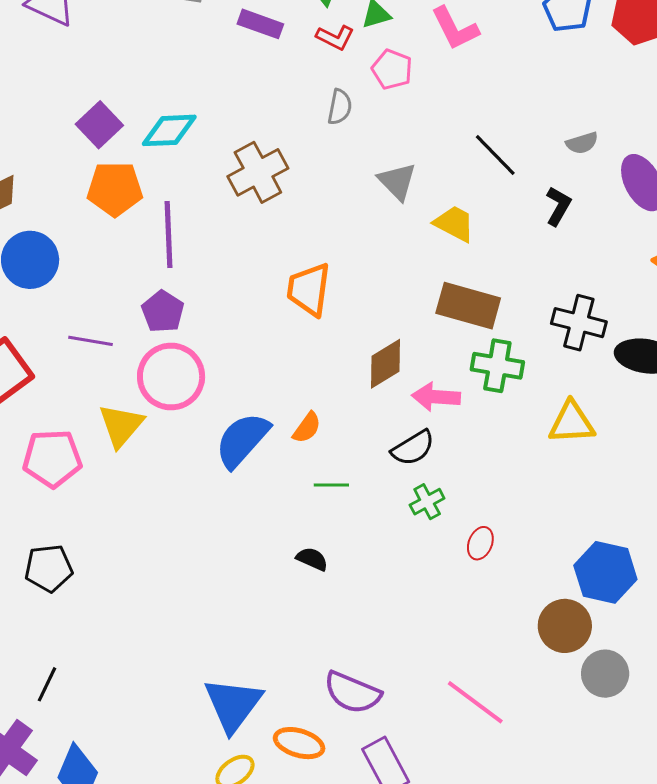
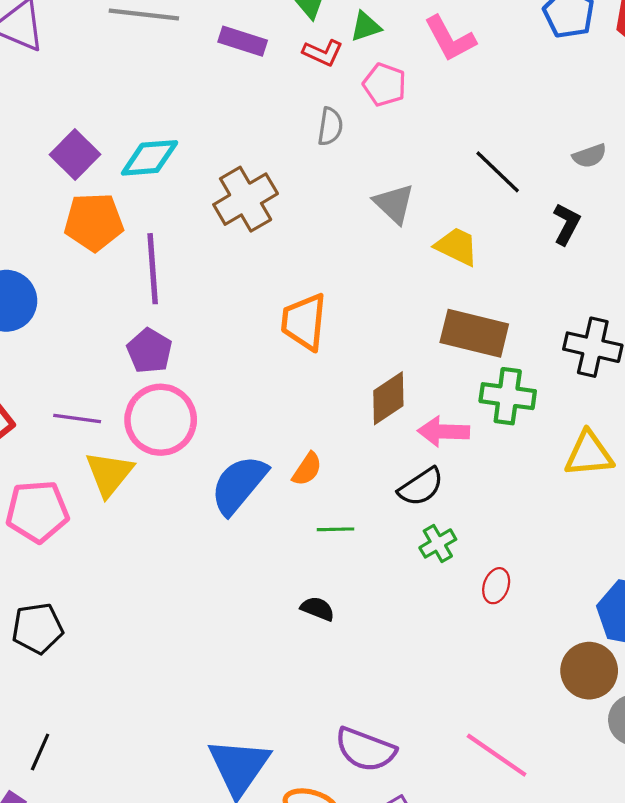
purple line: (90, 341) -> (77, 419), moved

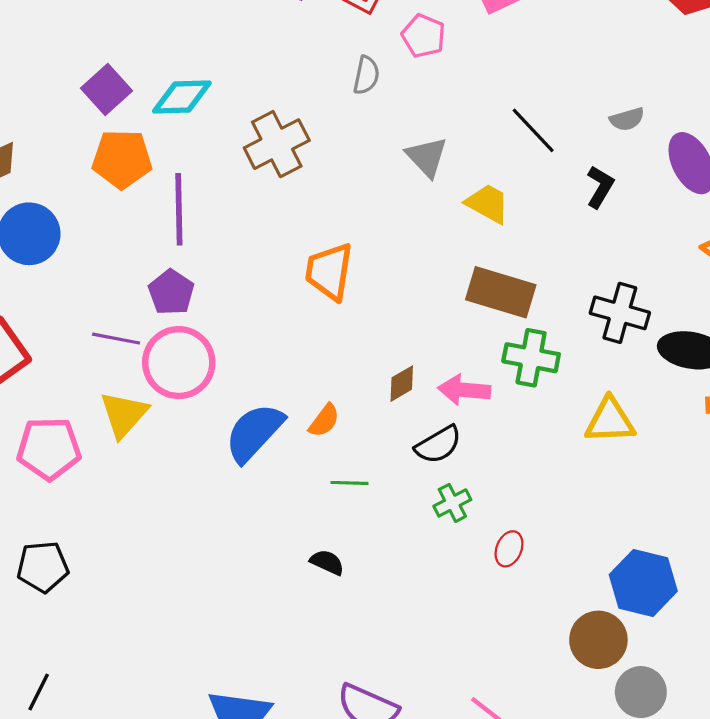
brown diamond: (388, 398) -> (402, 384), moved, size x0.7
purple line: (77, 419) -> (116, 339), moved

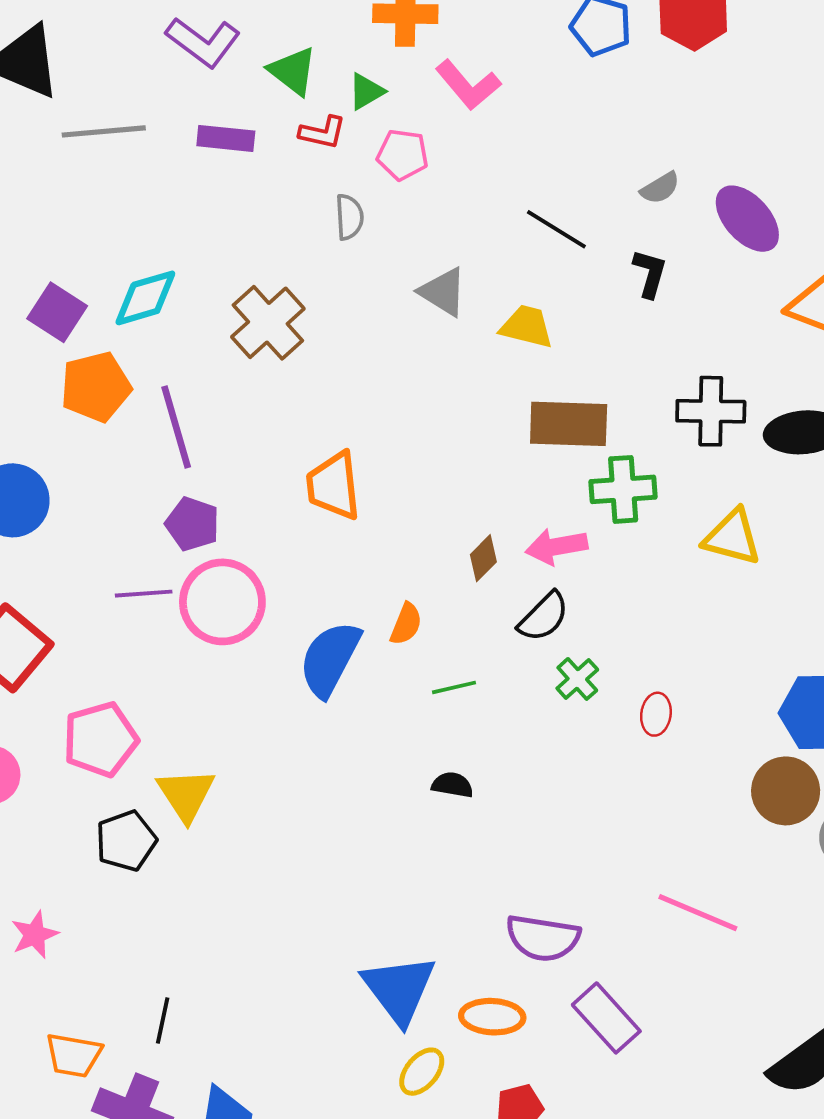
orange trapezoid: (329, 271) -> (334, 486), moved
yellow triangle: (124, 414) -> (186, 795), moved
yellow triangle: (610, 421) -> (732, 537), turned 32
black pentagon: (43, 567) -> (126, 841), moved

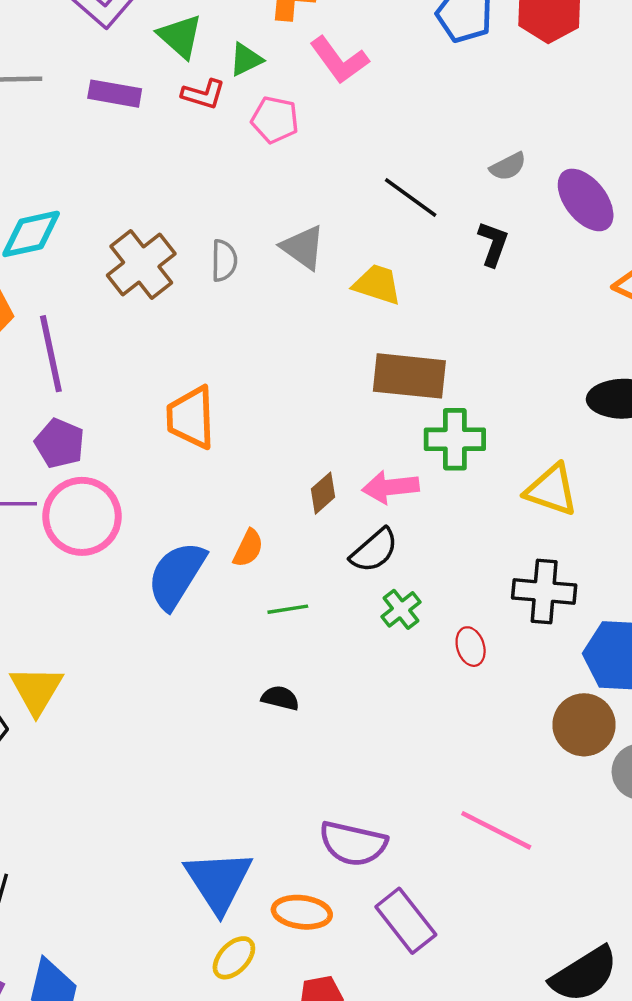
gray semicircle: (349, 217) -> (224, 261), moved
black cross: (711, 411) -> (544, 591), moved
red ellipse: (656, 714) -> (471, 647), turned -30

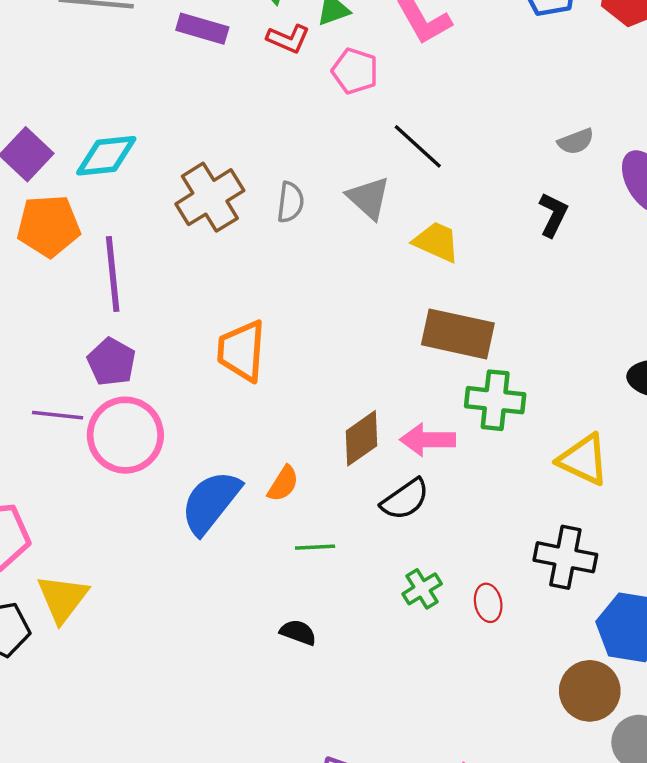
black line: (411, 197) -> (418, 146), moved
brown diamond: (323, 493) -> (361, 438), size x1.4
green cross: (401, 609) -> (422, 589), moved

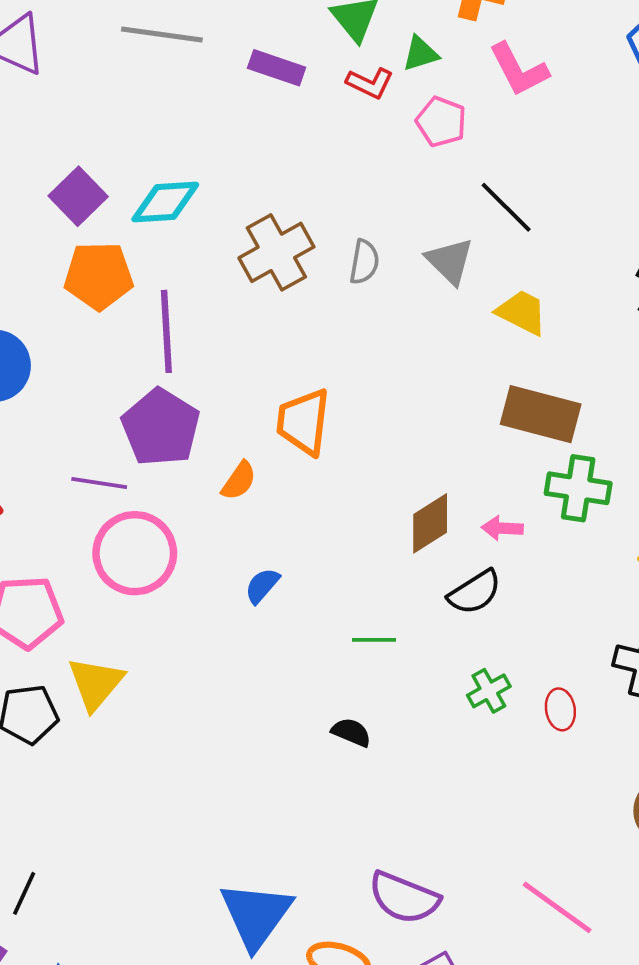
purple pentagon: (111, 362) -> (161, 427), size x1.5
pink circle: (125, 435) -> (135, 553), moved
pink arrow: (428, 440) -> (502, 528), size x0.7
orange semicircle: (283, 484) -> (239, 481), moved
blue semicircle: (211, 502) -> (262, 586), size x0.5

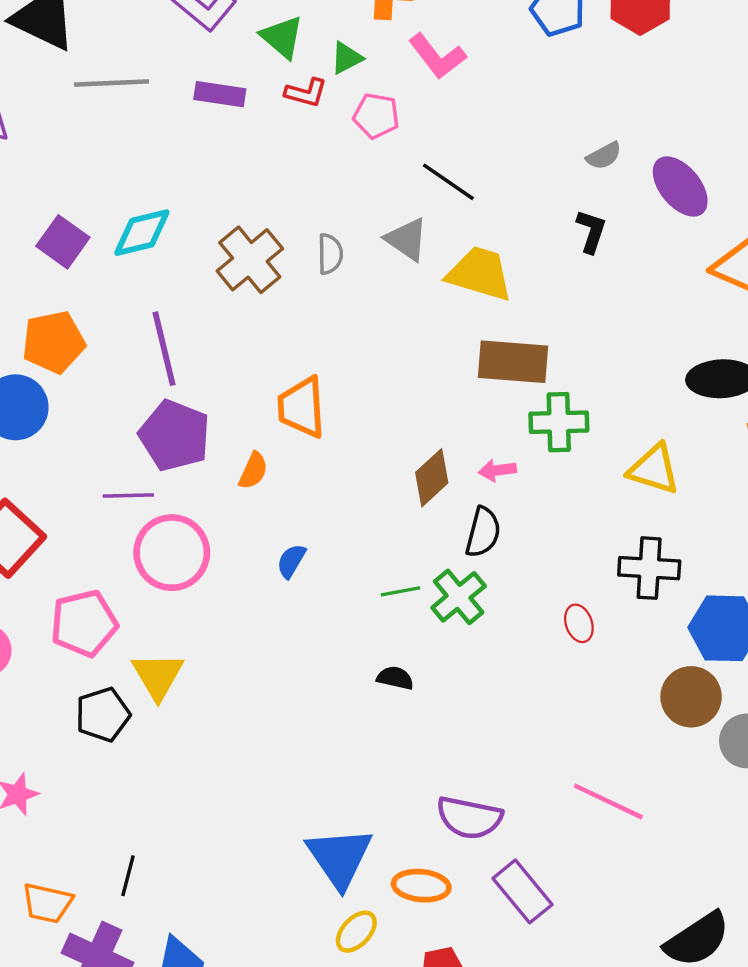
orange pentagon: (99, 276) -> (54, 342), moved
yellow trapezoid: (522, 312) -> (480, 274), size x1.4
black semicircle: (475, 592) -> (483, 532), turned -33
green cross: (489, 691) -> (459, 597), moved, size x1.4

